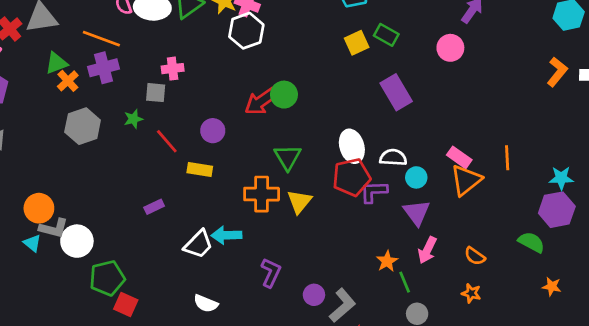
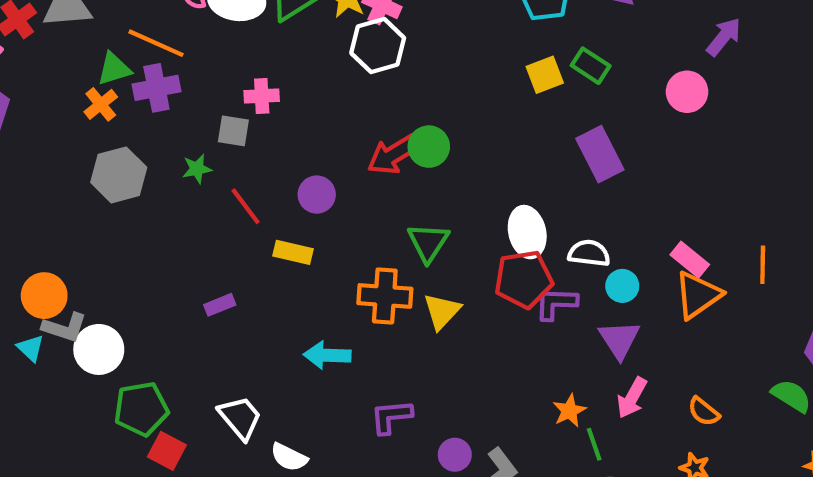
green triangle: (56, 63) -> (114, 69), moved
white trapezoid: (198, 244) -> (240, 418), moved, turned -88
purple L-shape: (271, 273) -> (391, 417), turned -124

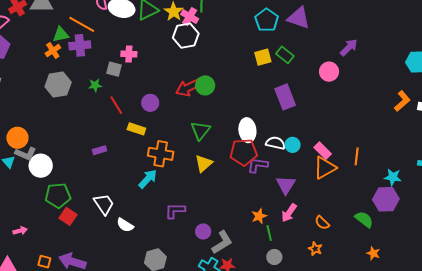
cyan circle: (622, 286) -> (293, 145), moved
orange cross: (385, 296) -> (161, 154), moved
cyan arrow: (327, 355) -> (148, 179), turned 125

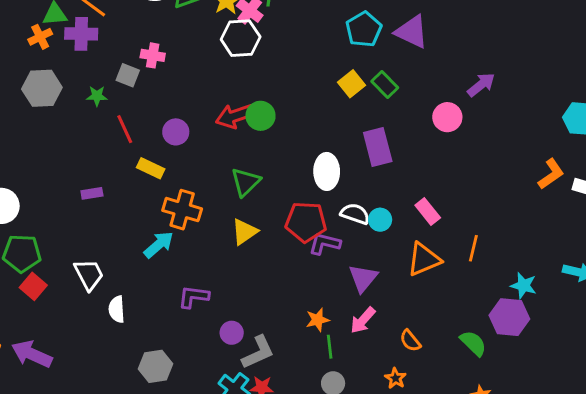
yellow square: (263, 57) -> (352, 84), turned -30
white ellipse: (247, 130) -> (327, 171), moved
pink rectangle: (323, 151) -> (428, 211), moved
white semicircle: (125, 225) -> (117, 309), turned 48

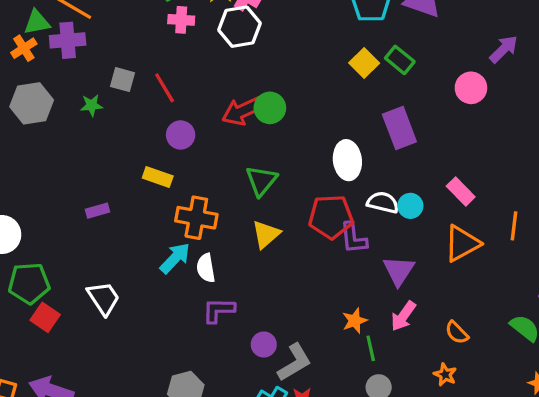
pink cross: (153, 55) -> (181, 20), moved
red line: (125, 129) -> (165, 88), moved
purple L-shape: (325, 244) -> (353, 238), turned -104
white semicircle: (117, 309) -> (206, 268), moved

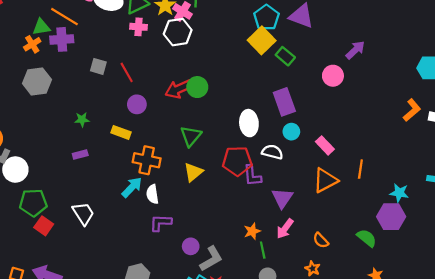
yellow square: (364, 63) -> (262, 40), moved, size x1.4
green star: (92, 105) -> (82, 120), moved
cyan circle: (410, 206) -> (291, 132), moved

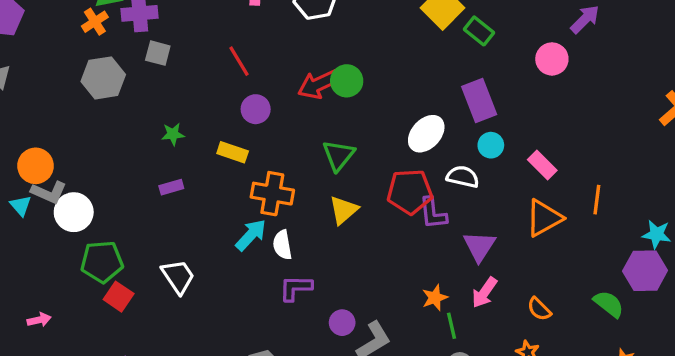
gray square: (98, 66) -> (158, 53), moved
white ellipse: (249, 123) -> (426, 134), turned 50

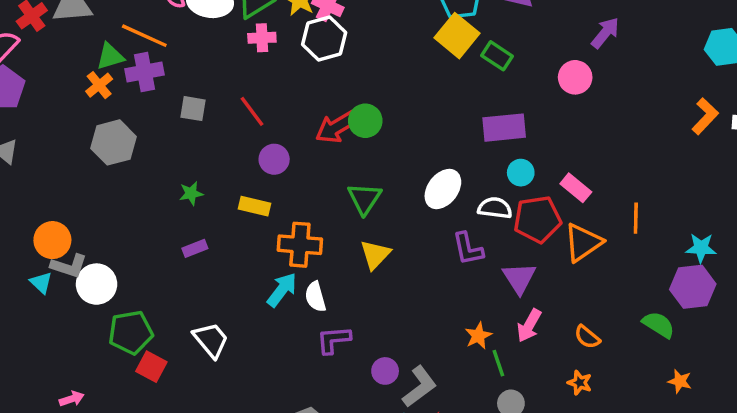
gray square: (158, 53) -> (193, 109), moved
purple rectangle: (479, 100) -> (504, 128), turned -69
white ellipse: (426, 134) -> (443, 189), moved
red pentagon: (410, 192) -> (537, 219), moved

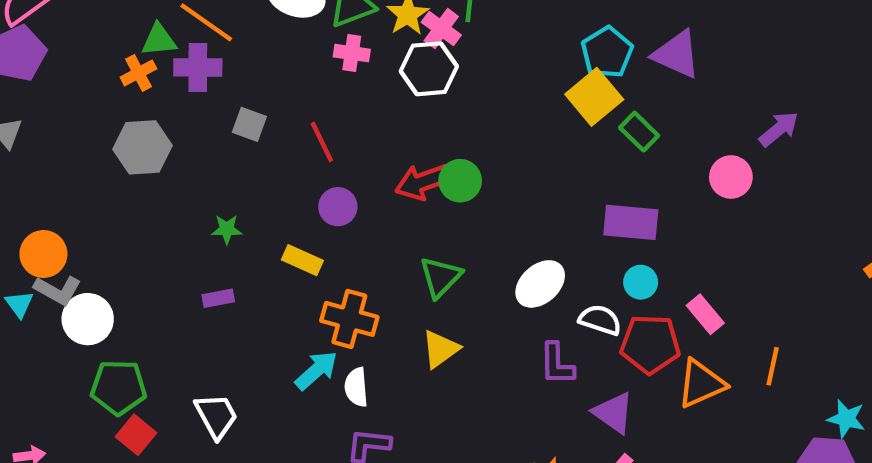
purple triangle: (519, 278) -> (613, 413), turned -33

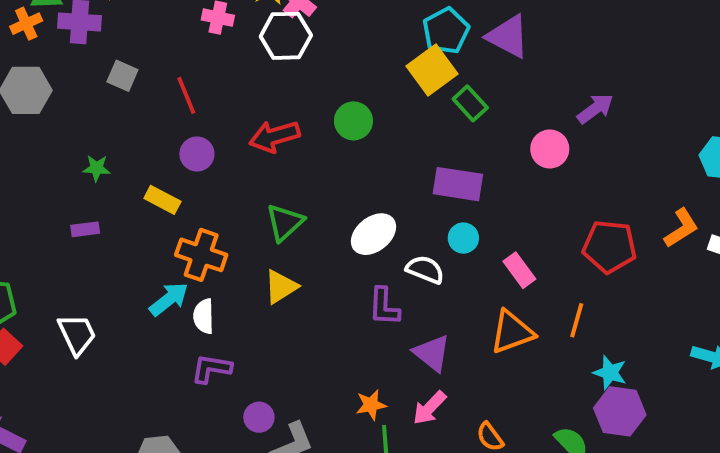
green circle: (460, 181) -> (353, 121), moved
red pentagon: (650, 344) -> (610, 247), moved
cyan star: (846, 419) -> (610, 373), moved

